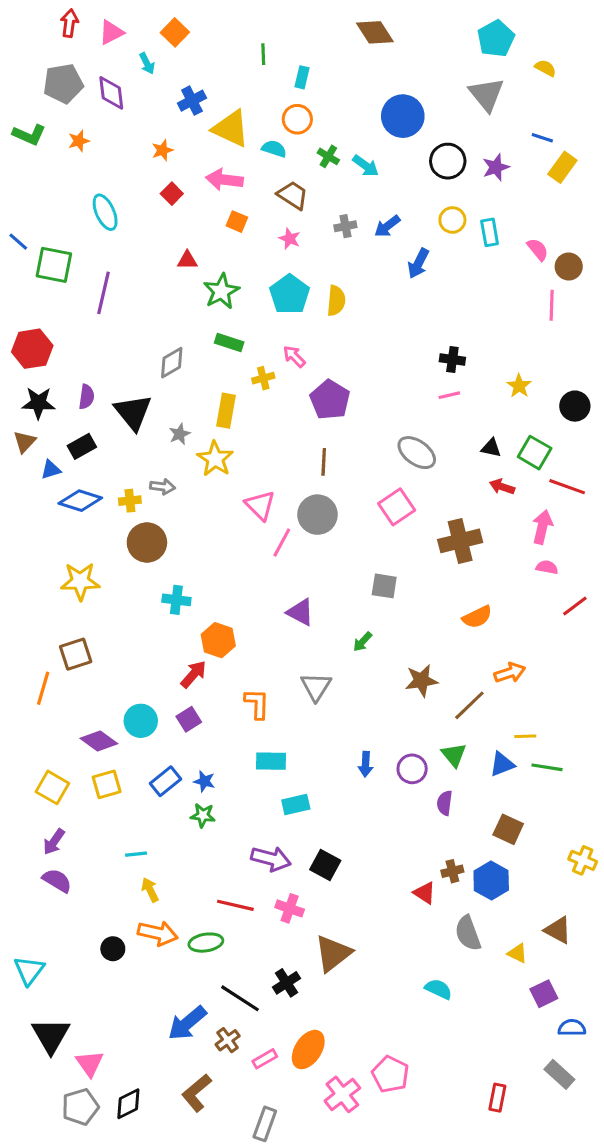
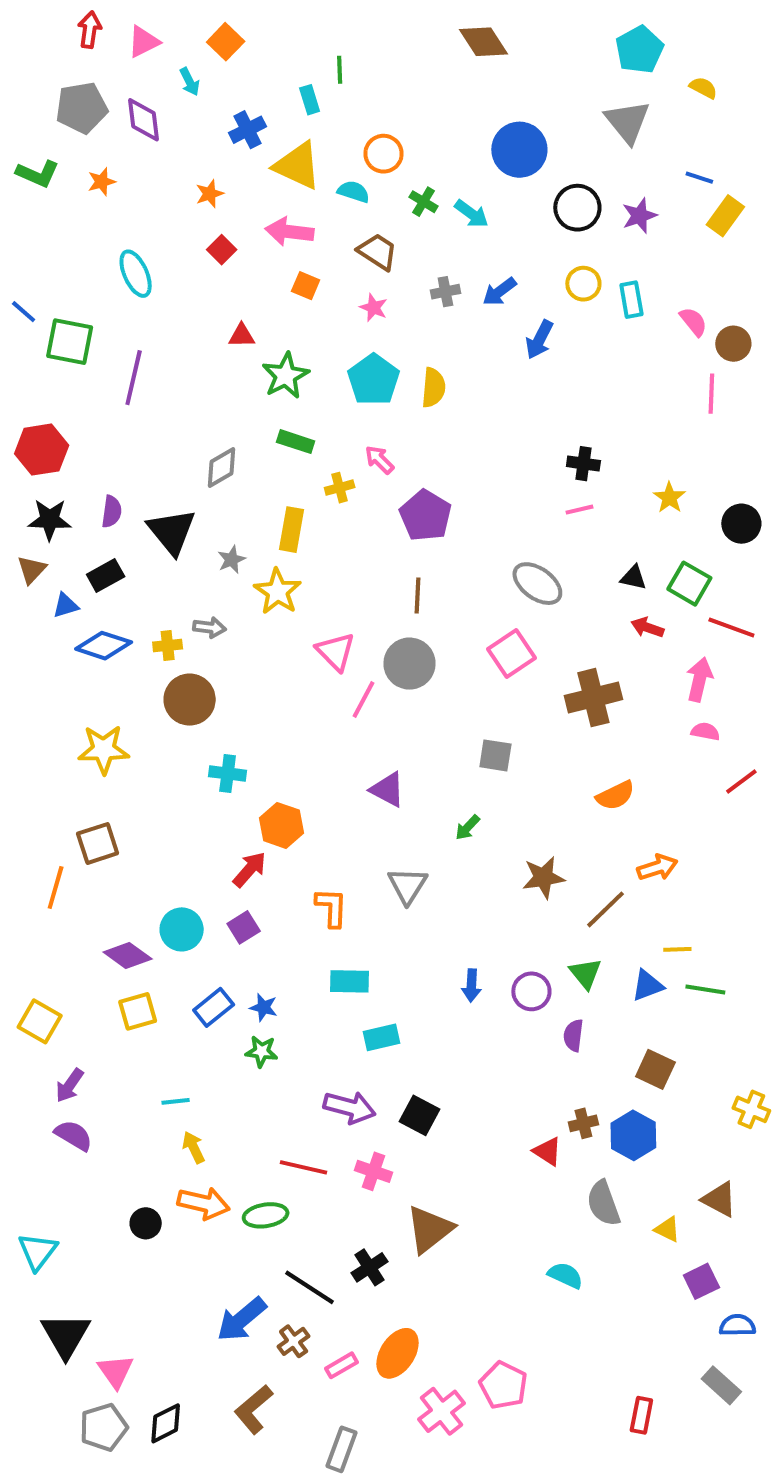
cyan rectangle: (302, 77) -> (310, 100), moved, turned -30
yellow square: (52, 787) -> (40, 1021), moved

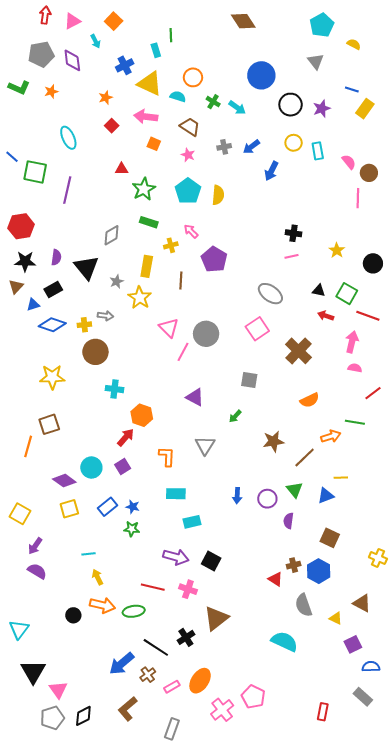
gray triangle: (627, 122) -> (316, 61), size x0.7
brown line: (417, 596) -> (181, 281), moved
brown cross: (593, 698) -> (299, 351), turned -32
green line: (705, 989) -> (355, 422), moved
cyan semicircle: (565, 1275) -> (284, 641), size x1.5

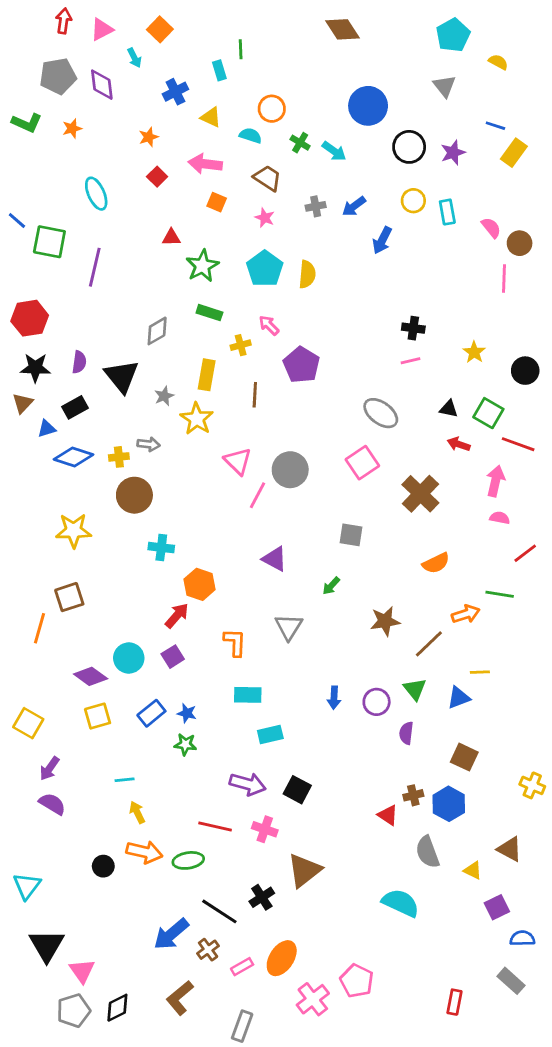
yellow triangle: (150, 83) -> (211, 117), size x0.6

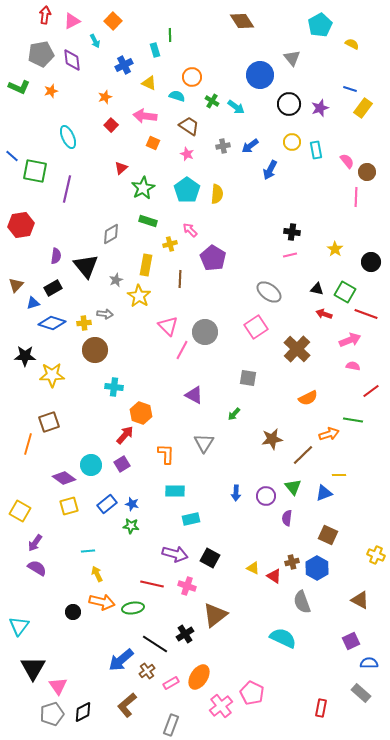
gray triangle: (444, 86) -> (292, 58), moved
red triangle: (171, 238) -> (121, 168), turned -40
black star: (35, 368) -> (25, 356), moved
pink arrow: (495, 481) -> (350, 340), turned 55
yellow triangle: (473, 870) -> (253, 568), moved

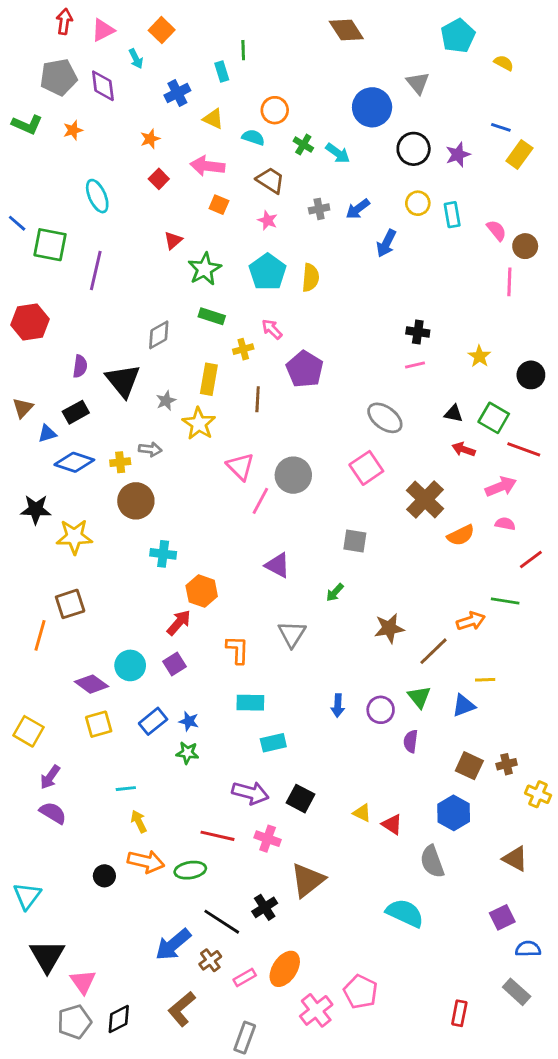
orange semicircle: (308, 398) -> (461, 535), moved
brown cross: (292, 562) -> (507, 764), moved

